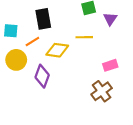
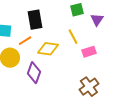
yellow line: (84, 37) -> (73, 37), turned 63
pink rectangle: (110, 65) -> (89, 52), moved

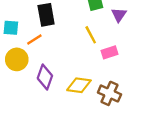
yellow diamond: (48, 49) -> (79, 85), moved
brown cross: (89, 87) -> (109, 93), turned -30

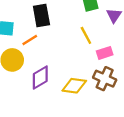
purple diamond: (45, 77) -> (40, 77), turned 40
brown cross: (109, 93) -> (105, 79), moved

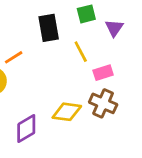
black rectangle: (41, 15) -> (49, 28), moved
purple diamond: (40, 77) -> (26, 129), moved

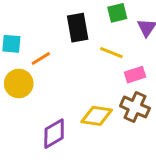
yellow line: (81, 52) -> (111, 53), turned -40

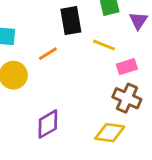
orange line: (41, 58) -> (48, 54), moved
yellow diamond: (97, 116) -> (110, 133), moved

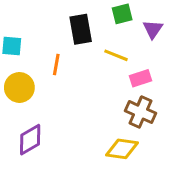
orange line: (48, 54) -> (56, 64), turned -48
purple diamond: (48, 124) -> (30, 140), moved

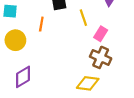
yellow line: (116, 55) -> (83, 18), turned 49
pink rectangle: (141, 78) -> (101, 34), turned -40

